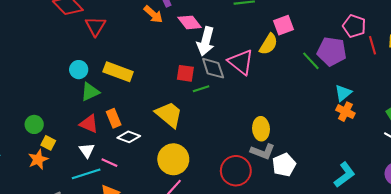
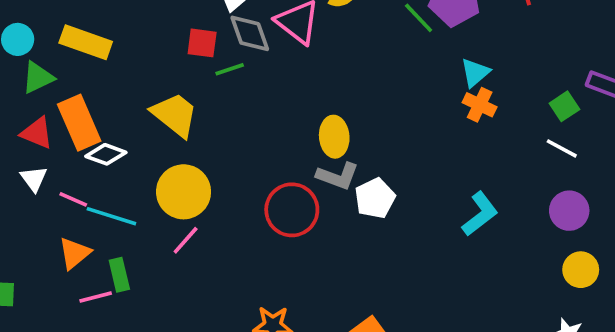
orange rectangle: (114, 118) -> (79, 123), size x1.6
cyan line: (86, 174) -> (111, 216), moved, turned 36

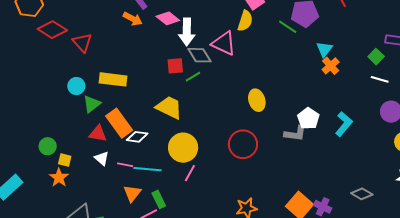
orange cross: (480, 105) -> (331, 66), turned 36
gray L-shape: (338, 176) -> (295, 133), moved
white pentagon: (375, 198) -> (308, 119), moved

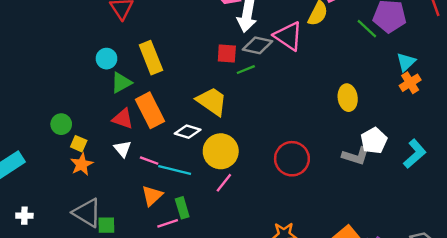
gray diamond: (199, 55) -> (258, 45), turned -55
yellow rectangle: (113, 79) -> (151, 58), turned 52
yellow ellipse: (257, 100) -> (348, 98), moved
white diamond: (137, 137) -> (188, 132), moved
orange star: (59, 178) -> (82, 164), moved

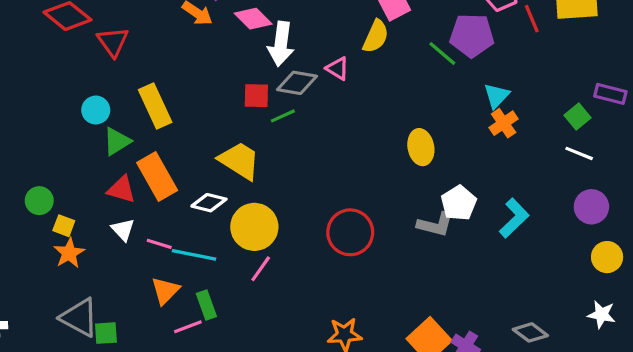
pink triangle: (288, 36) -> (338, 68), size x0.6

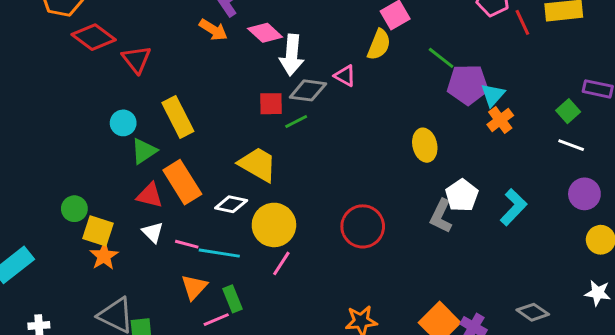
purple pentagon: (472, 35) -> (468, 84), moved
gray L-shape: (435, 225) -> (441, 216), turned 104
yellow square: (64, 226) -> (98, 231), size x1.5

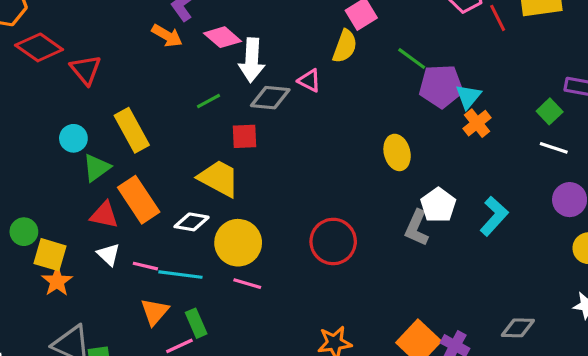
red square: (271, 104) -> (244, 136), moved
green line: (296, 121) -> (209, 101), moved
pink line: (281, 263) -> (247, 284), turned 75
gray diamond: (533, 312) -> (518, 328), turned -32

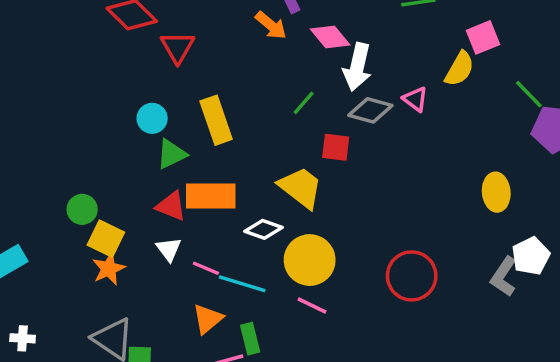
green line: (209, 101) -> (304, 103), turned -30
orange rectangle: (139, 200) -> (211, 196), turned -66

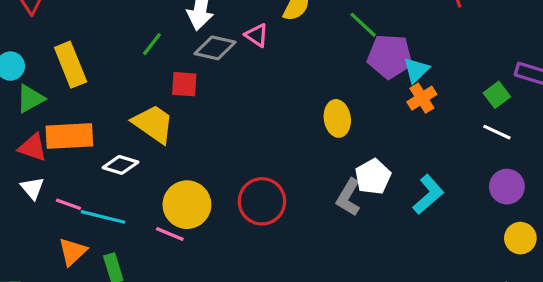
yellow circle: (310, 260) -> (187, 205), moved

